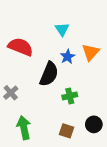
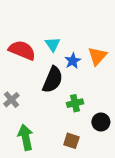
cyan triangle: (62, 29) -> (53, 44), moved
black circle: (94, 124) -> (101, 122), moved

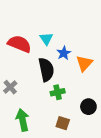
orange triangle: (97, 56) -> (84, 63), moved
black semicircle: (53, 80) -> (46, 70), turned -35
green cross: (75, 103) -> (58, 92), moved

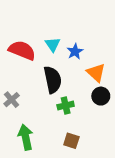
blue star: (64, 53) -> (75, 51), moved
orange triangle: (84, 63) -> (96, 73), turned -30
black circle: (88, 107) -> (101, 96), moved

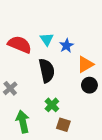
orange triangle: (96, 73) -> (85, 64), turned 48
green cross: (66, 105) -> (52, 105), moved, turned -32

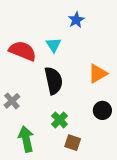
blue star: (67, 46) -> (76, 20), moved
black circle: (89, 85) -> (102, 110), moved

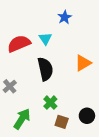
red semicircle: (23, 51) -> (19, 44), turned -45
black circle: (102, 110) -> (87, 116), moved
green arrow: (26, 139) -> (22, 119), turned 45

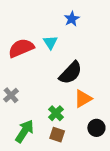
orange triangle: (83, 63) -> (83, 99), moved
black semicircle: (45, 69) -> (71, 73), moved, turned 55
brown square: (62, 122) -> (57, 135), moved

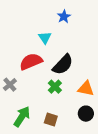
red semicircle: (21, 48) -> (31, 62), moved
orange triangle: (83, 99) -> (86, 89), moved, turned 42
green cross: (56, 113) -> (55, 87), moved

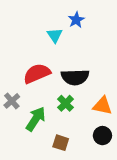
cyan triangle: (45, 38) -> (55, 35), moved
black semicircle: (63, 65) -> (75, 77), turned 45
green arrow: (22, 117) -> (36, 119), moved

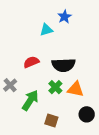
cyan triangle: (55, 35) -> (46, 30), turned 48
red semicircle: (37, 73) -> (31, 62), size x0.7
orange triangle: (102, 106) -> (76, 89), moved

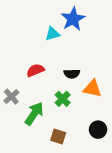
blue star: (64, 17) -> (73, 19), size x1.5
black semicircle: (63, 65) -> (72, 74), size x0.6
orange triangle: (76, 89) -> (92, 89), moved

